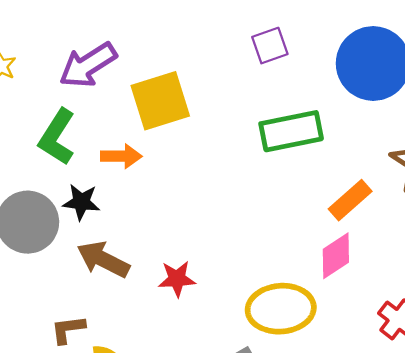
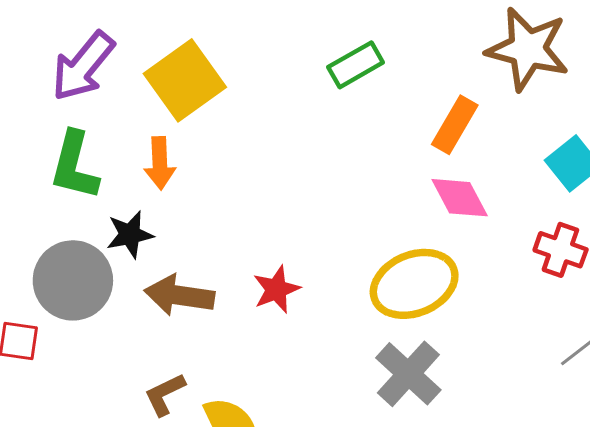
green rectangle: (291, 131) -> (356, 65), size x0.7
orange arrow: (121, 156) -> (160, 163), turned 105
pink diamond: (336, 256) -> (460, 198), turned -66

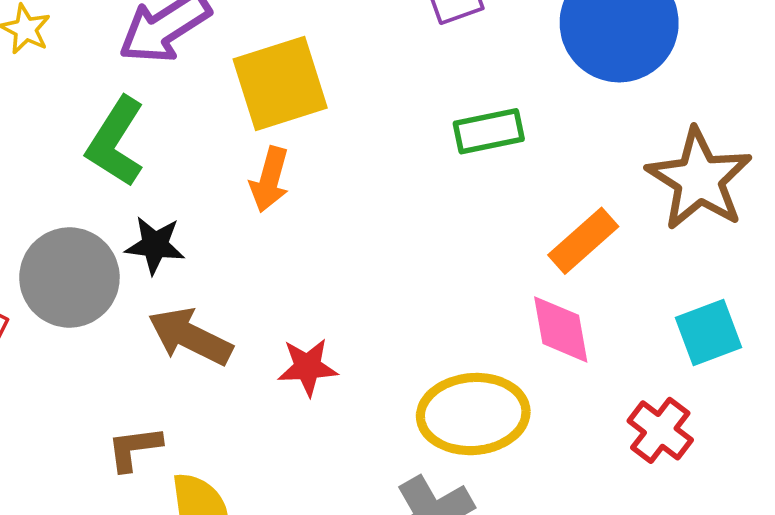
orange arrow: (160, 163) -> (270, 180), moved

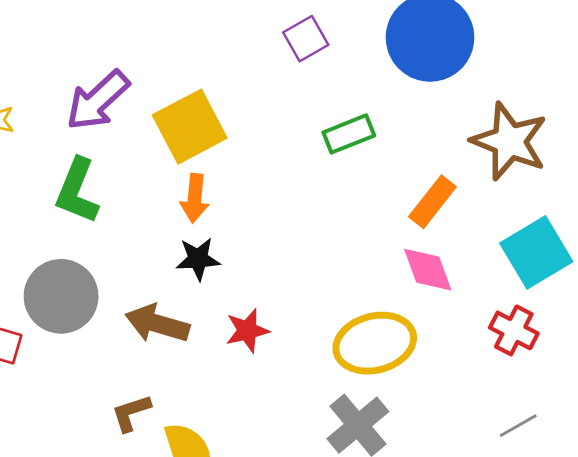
black star: (155, 245) -> (198, 259), moved
cyan square: (708, 332) -> (536, 252), size x1.4

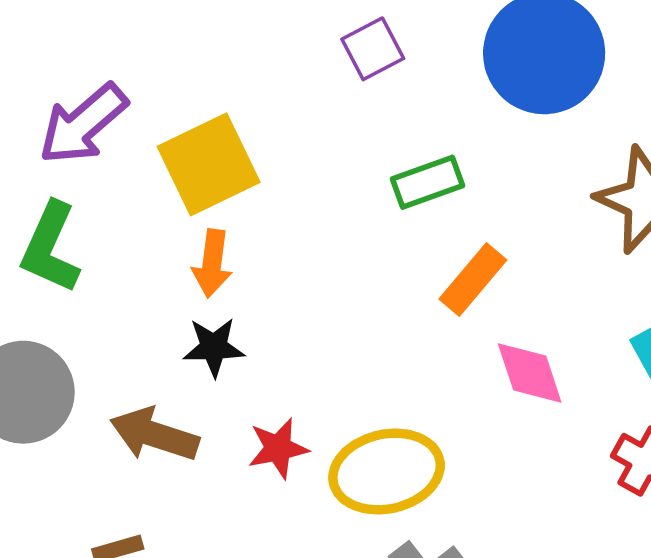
orange rectangle: (432, 202) -> (473, 280), moved
yellow ellipse: (375, 343) -> (387, 472), moved

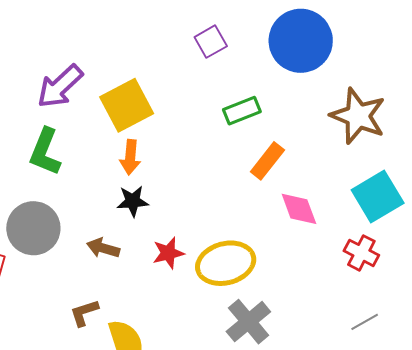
brown arrow: (154, 435) -> (103, 248), size x0.7

